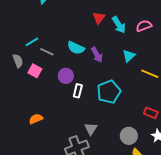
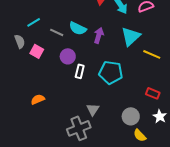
gray line: (47, 52) -> (57, 32), moved
purple arrow: (97, 55) -> (99, 35), turned -133
cyan triangle: (129, 56) -> (131, 36), size x1.5
cyan pentagon: (109, 92) -> (111, 72), turned 30

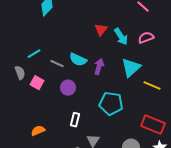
white rectangle: (80, 71) -> (75, 120), moved
red rectangle: (153, 93) -> (153, 125), size x1.6

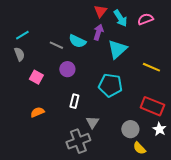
cyan line: (34, 54) -> (22, 35), moved
purple arrow: (99, 67) -> (98, 32), moved
cyan triangle: (131, 68) -> (117, 49), moved
pink square: (37, 83) -> (36, 77), moved

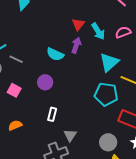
gray line: (56, 45) -> (16, 59), moved
cyan triangle: (117, 49) -> (109, 62), moved
cyan pentagon: (110, 85) -> (106, 94), moved

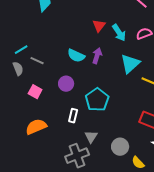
purple arrow: (76, 45) -> (97, 56), moved
cyan pentagon: (106, 94) -> (97, 100), moved, turned 30
orange semicircle: (15, 125) -> (36, 127), size x1.5
gray circle: (108, 142) -> (120, 147), moved

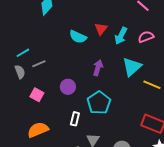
cyan arrow: (119, 33) -> (121, 36), turned 60
cyan semicircle: (76, 56) -> (78, 37), moved
purple arrow: (97, 56) -> (98, 68), moved
gray line: (37, 61) -> (39, 64), turned -48

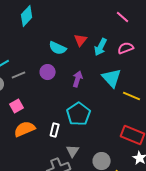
cyan triangle: (132, 67) -> (112, 78), turned -30
purple circle: (68, 87) -> (48, 72), moved
pink square: (37, 95) -> (17, 106), turned 32
orange semicircle: (38, 130) -> (25, 129), moved

